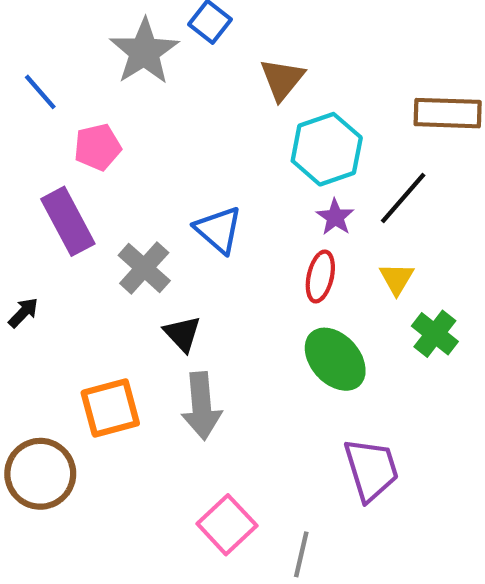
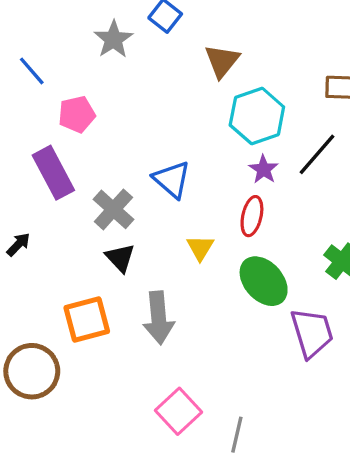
gray star: (144, 52) -> (113, 39), size x0.7
yellow triangle: (397, 279) -> (200, 248), moved
black triangle: (182, 334) -> (120, 258), moved
purple trapezoid: (371, 470) -> (312, 333), moved

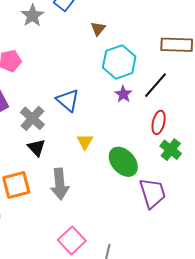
brown triangle: (222, 61) -> (98, 29), size x0.7
red ellipse: (252, 216) -> (159, 122), moved

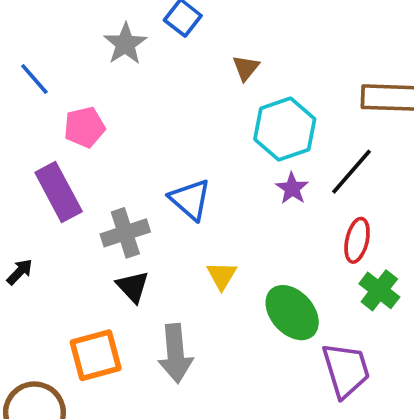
gray cross: (32, 118) -> (125, 233), turned 30

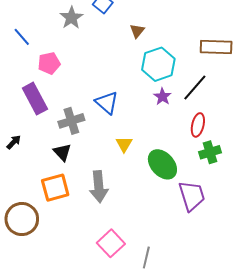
black triangle: (133, 287) -> (62, 152), moved
green cross: (379, 290) -> (210, 152), turned 35

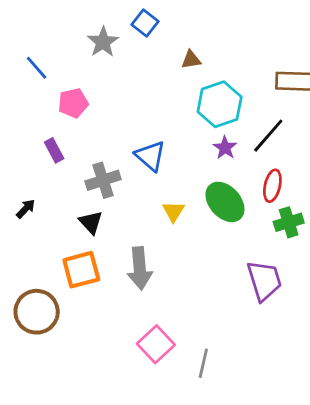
brown triangle: (137, 31) -> (191, 60), turned 42
purple rectangle: (35, 99) -> (54, 150), size x0.6
green ellipse: (162, 164) -> (225, 202), moved

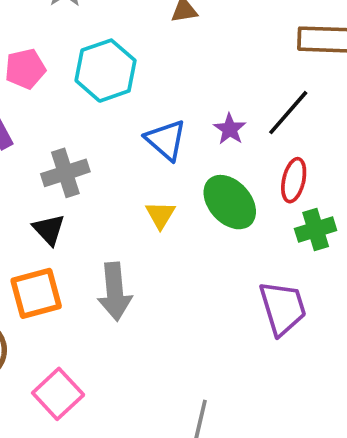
cyan hexagon: (220, 104) -> (106, 71), moved
blue triangle: (150, 156) -> (166, 140), moved
pink square: (156, 344) -> (58, 394), moved

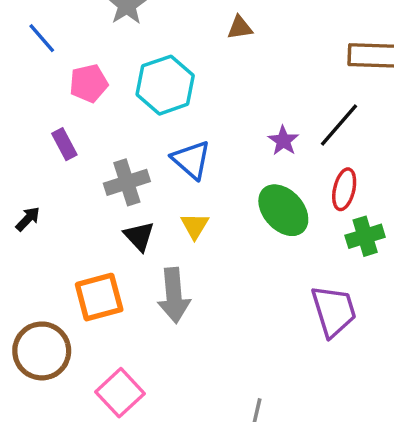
blue triangle: (166, 140) -> (191, 160), moved
yellow triangle: (160, 215) -> (195, 226), moved
black triangle: (49, 229) -> (139, 236), moved

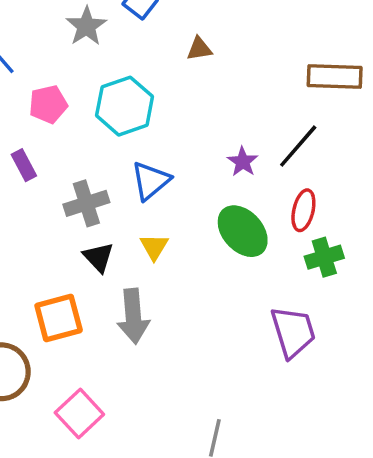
blue triangle: (191, 160) -> (151, 181), turned 39

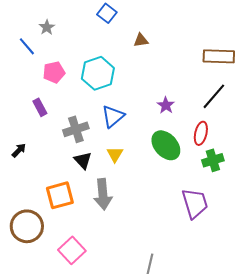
gray star: (86, 26) -> (47, 27), moved, size x0.7
black line: (298, 146) -> (214, 96), moved

